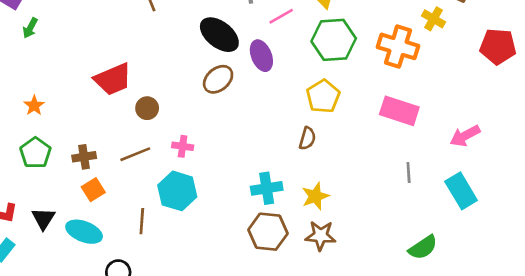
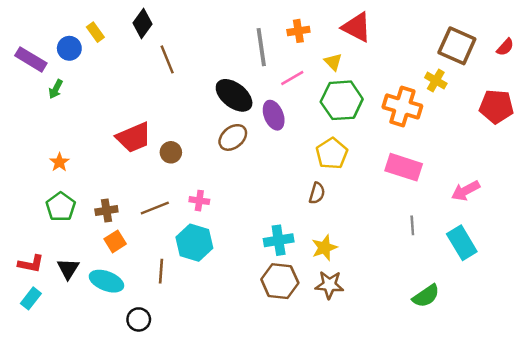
brown circle: (147, 108) -> (171, 152), moved

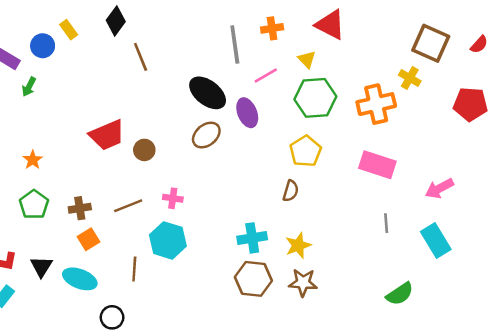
orange cross: (402, 106) -> (376, 104), turned -30

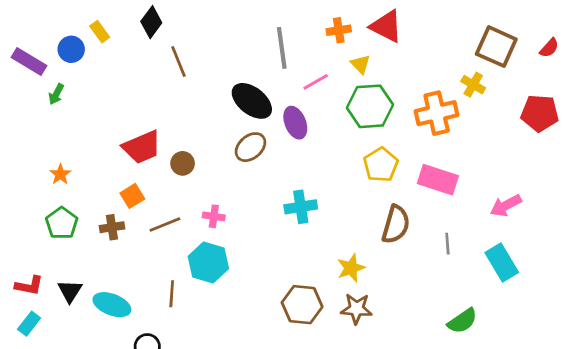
orange cross: (272, 28) -> (339, 30), moved
yellow pentagon: (306, 151) -> (381, 165), moved
brown semicircle: (291, 191) -> (396, 224), moved, size x1.6
cyan cross: (252, 238) -> (301, 207), moved
orange square: (88, 239) -> (132, 196), moved

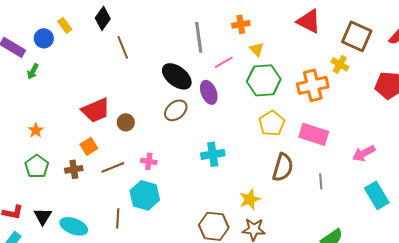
red triangle: (386, 26) -> (309, 21), moved
cyan rectangle: (502, 263) -> (377, 195), moved

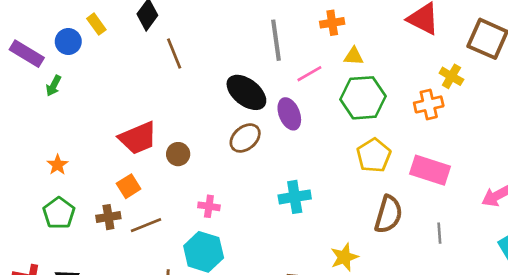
yellow triangle: (257, 49) -> (354, 56), turned -42
yellow cross: (340, 64) -> (451, 76), moved
orange cross: (313, 85) -> (429, 104), size x0.7
brown line: (113, 167) -> (146, 225), moved

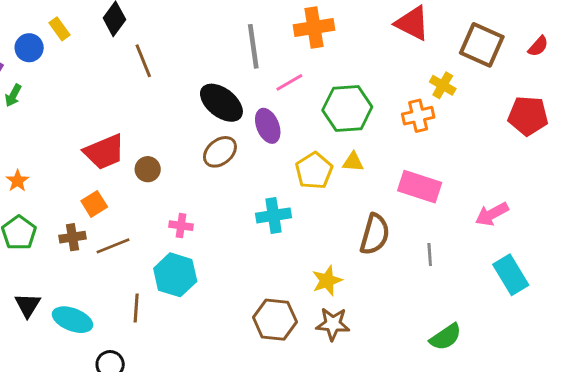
orange cross: (332, 23) -> (314, 27), size x1.5
yellow triangle: (354, 56) -> (353, 162), moved
yellow pentagon: (374, 155) -> (314, 171), moved

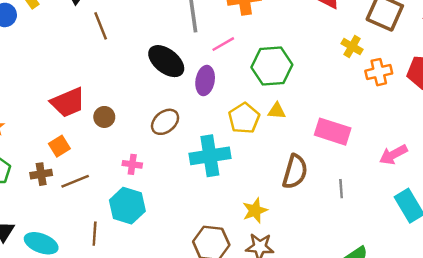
orange cross: (418, 116) -> (379, 72), moved
purple ellipse: (268, 126) -> (205, 81), turned 32
brown ellipse: (220, 152) -> (165, 122), moved
cyan cross: (273, 215) -> (210, 156), size x1.4

